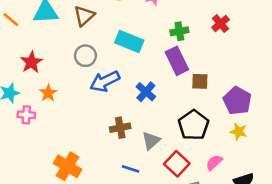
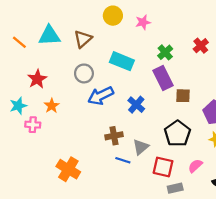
green cross: (179, 31) -> (165, 52), turned -32
red square: (177, 164) -> (163, 167), turned -30
blue line: (130, 169) -> (123, 160), moved

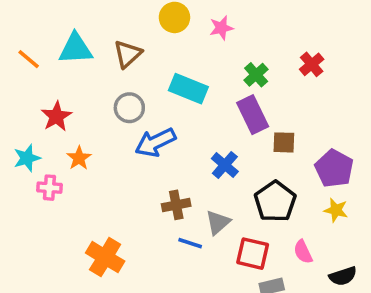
blue cross: (136, 105) -> (225, 165), moved
pink semicircle: (195, 166) -> (303, 252), turned -72

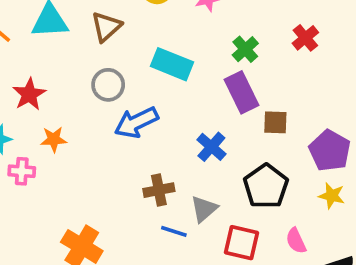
orange star: (79, 158) -> (54, 139), turned 30

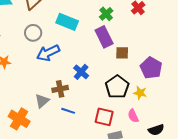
blue cross: (211, 147) -> (81, 72), moved
yellow star: (332, 196) -> (140, 93), moved
gray triangle: (204, 209) -> (42, 101), moved

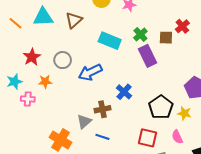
green cross: (106, 14) -> (140, 34), moved
gray circle: (33, 33) -> (63, 60), moved
brown square: (122, 53) -> (166, 38), moved
blue line: (68, 111) -> (102, 137), moved

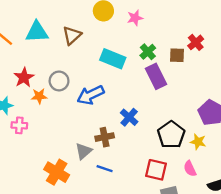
orange star: (45, 82) -> (39, 96), moved

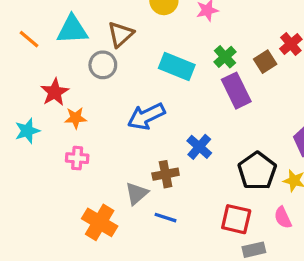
brown square: (177, 55) -> (265, 62), turned -35
gray circle: (59, 81) -> (103, 65), moved
pink cross: (19, 125) -> (77, 158), moved

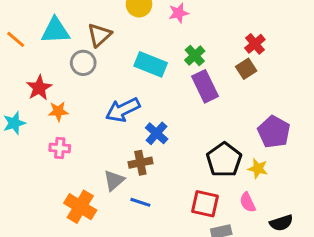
brown square: (265, 62) -> (246, 69), moved
blue cross: (199, 147) -> (157, 133), moved

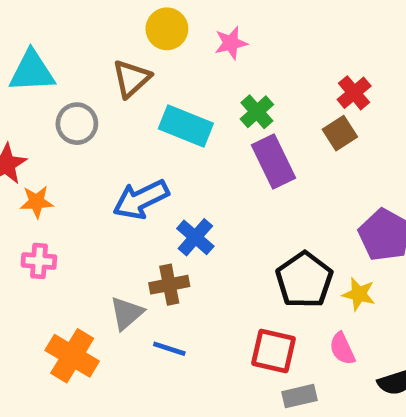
brown triangle: (99, 35) -> (131, 79), moved

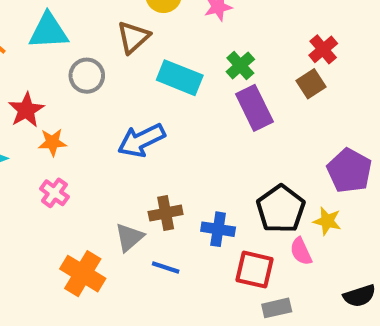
blue cross: (195, 237) -> (218, 229), moved, turned -32
pink cross: (39, 261) -> (54, 193), turned 32
pink semicircle: (342, 349) -> (301, 251), moved

